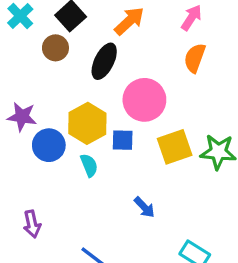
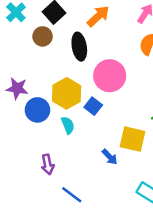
black ellipse: (104, 61) -> (79, 47), turned -36
blue square: (123, 140) -> (93, 106), turned 36
yellow square: (175, 147) -> (132, 139), moved, turned 32
purple arrow: (32, 224) -> (48, 164), moved

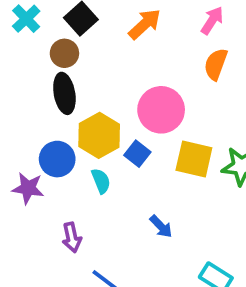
black ellipse: (79, 47) -> (64, 93), moved
purple star: (17, 88) -> (28, 188), moved
yellow square: (132, 139) -> (194, 159), moved

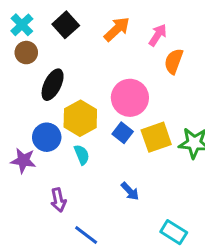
pink arrow: (212, 20) -> (158, 35), moved
brown circle: (64, 53) -> (26, 53), moved
black ellipse: (64, 93) -> (53, 85), turned 36
blue square: (137, 154) -> (123, 133), moved
yellow square: (194, 159) -> (156, 137), turned -32

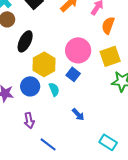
blue circle: (47, 137) -> (30, 86), moved
yellow square: (156, 137) -> (110, 56), moved
cyan semicircle: (82, 155) -> (54, 89), moved

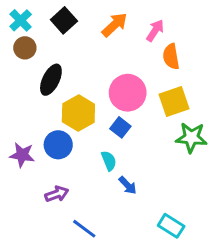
orange semicircle: (108, 25) -> (171, 57), turned -30
cyan semicircle: (54, 89) -> (109, 161), moved
purple arrow: (29, 120) -> (57, 194), turned -98

